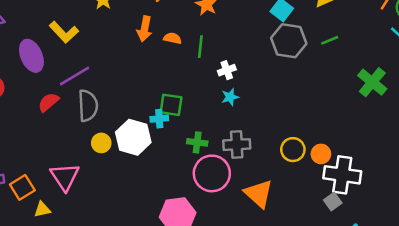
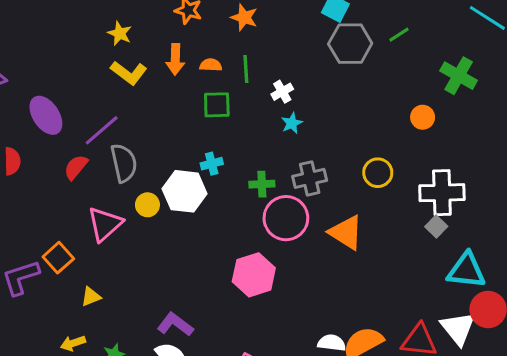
yellow L-shape: (64, 32) -> (129, 73), moved
green square: (171, 105) -> (217, 105), moved
orange circle: (321, 154) -> (423, 117), moved
pink triangle: (65, 177) -> (105, 224), moved, turned 32
orange square: (22, 187) -> (58, 258), moved

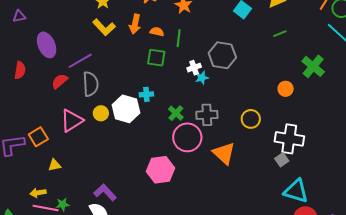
gray hexagon: (350, 44) -> (222, 55), moved
white cross: (282, 92) -> (194, 68), moved
green cross: (262, 184) -> (176, 113), turned 35

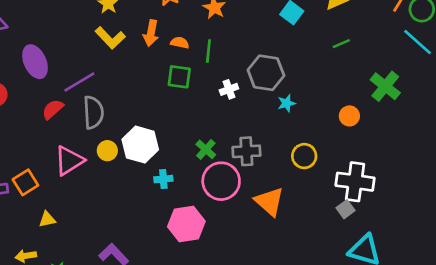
cyan star: (202, 78) -> (287, 103), moved
cyan cross: (146, 94) -> (163, 179), moved

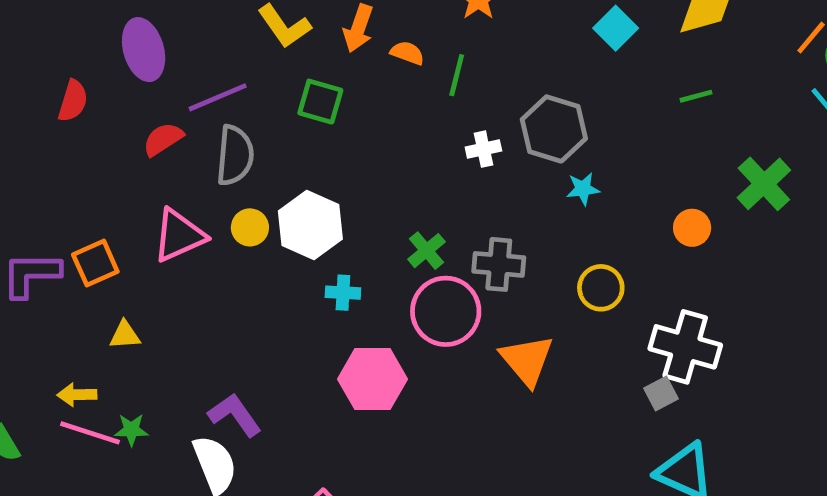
green square: (179, 77) -> (320, 102), moved

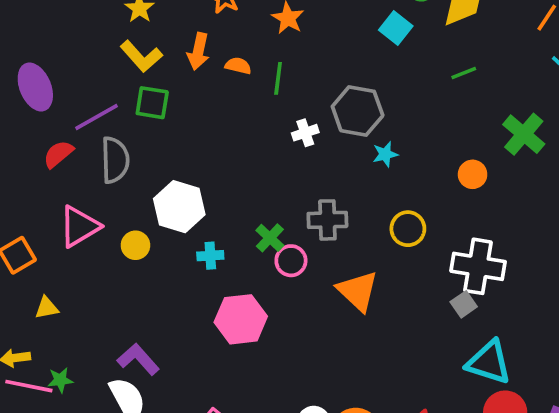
green square: (320, 102) -> (152, 103), moved
yellow circle: (250, 227) -> (135, 245), moved
green cross: (426, 251) -> (270, 238), moved
pink circle: (446, 311) -> (291, 261), size x0.6

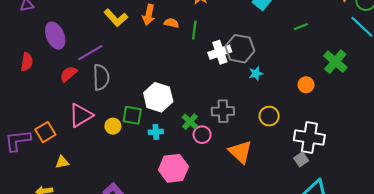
green square: (152, 103) -> (132, 115), moved
white cross: (305, 133) -> (220, 52), moved, size x1.5
white hexagon: (179, 207) -> (158, 97), moved

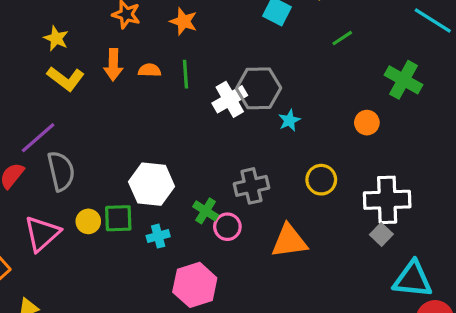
yellow circle: (113, 126) -> (88, 221), moved
orange triangle: (240, 152) -> (289, 241), turned -40

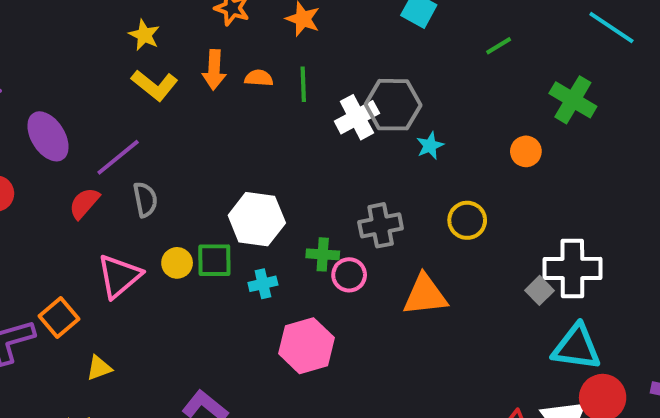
gray semicircle: (61, 171) -> (145, 199), size x0.7
white cross: (387, 200) -> (572, 268), moved
green cross: (206, 211) -> (323, 254), turned -30

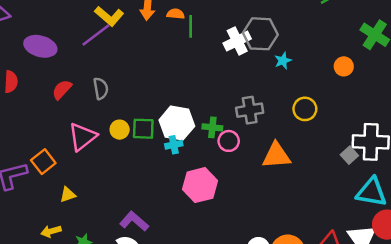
green line: (303, 84) -> (191, 26), moved
purple ellipse: (48, 136) -> (40, 46), turned -44
purple line: (118, 157) -> (96, 35), moved
white hexagon: (257, 219) -> (177, 123), moved

